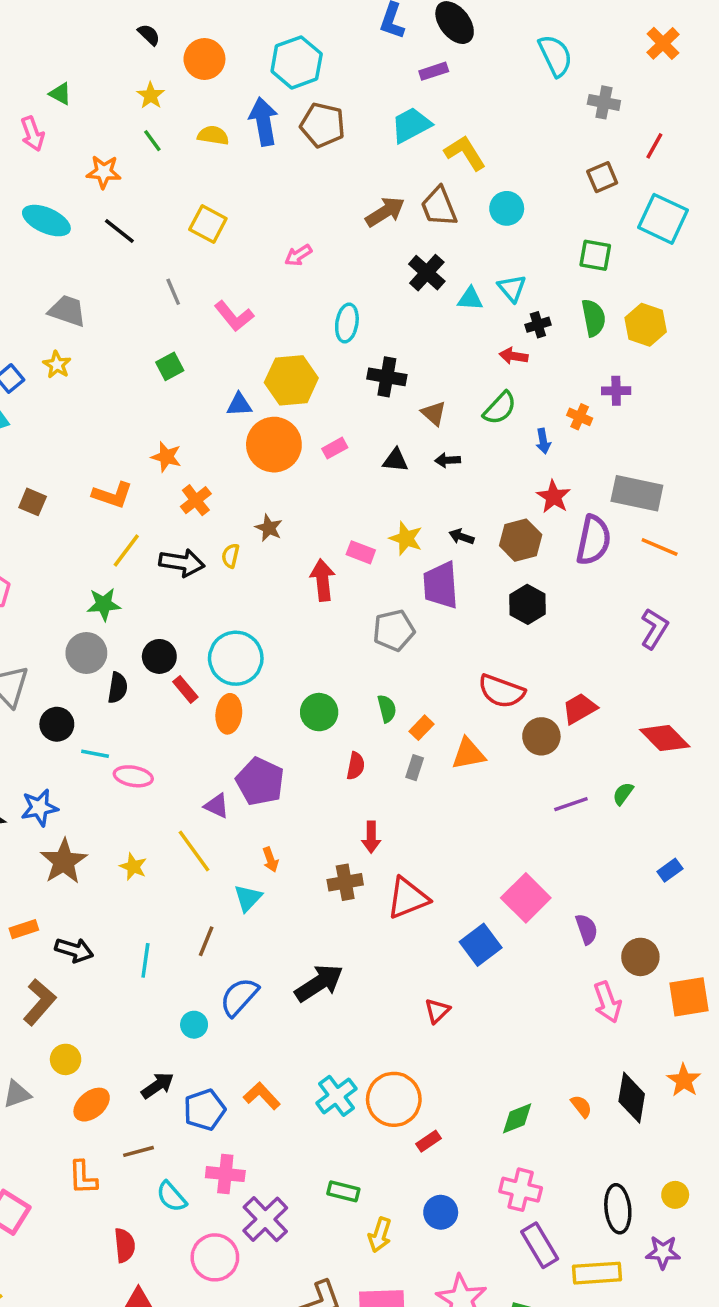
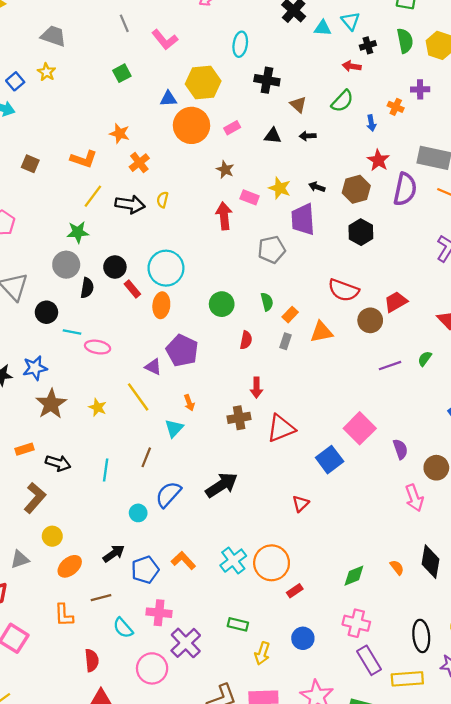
brown star: (269, 528) -> (225, 170), moved

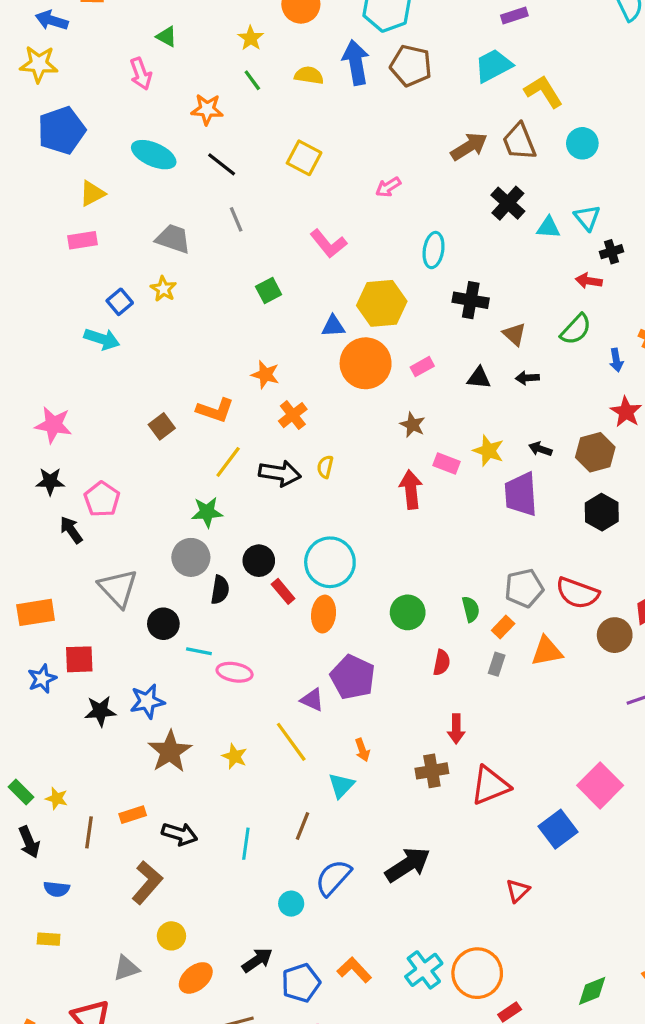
gray line: (124, 23) -> (236, 219), moved
brown square: (30, 164) -> (162, 426), moved, turned 30
gray pentagon: (272, 250) -> (524, 588), moved

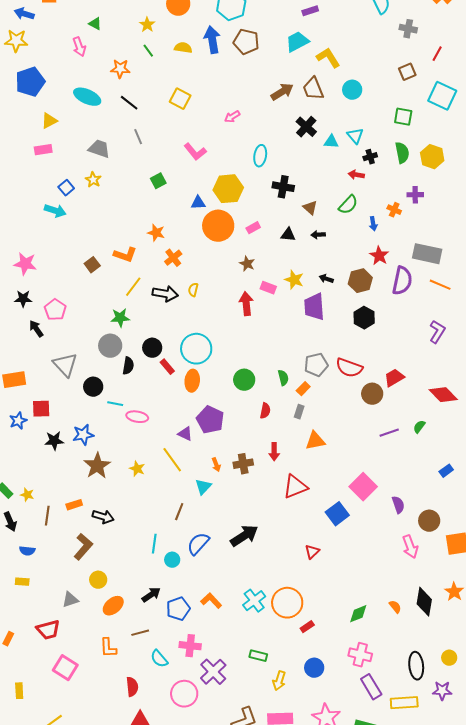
orange triangle: (547, 651) -> (315, 441), moved
brown cross: (432, 771) -> (243, 464), moved
cyan line: (246, 844) -> (154, 544), moved

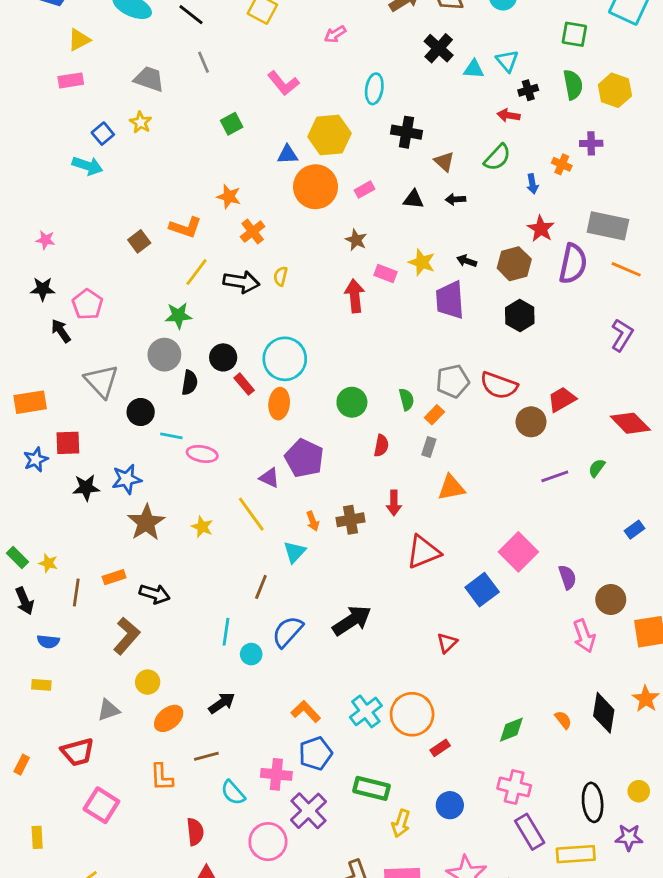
pink star: (25, 264) -> (45, 240), size x0.6
blue pentagon: (178, 609) -> (316, 753), moved
green rectangle: (258, 656) -> (371, 788), size x1.4

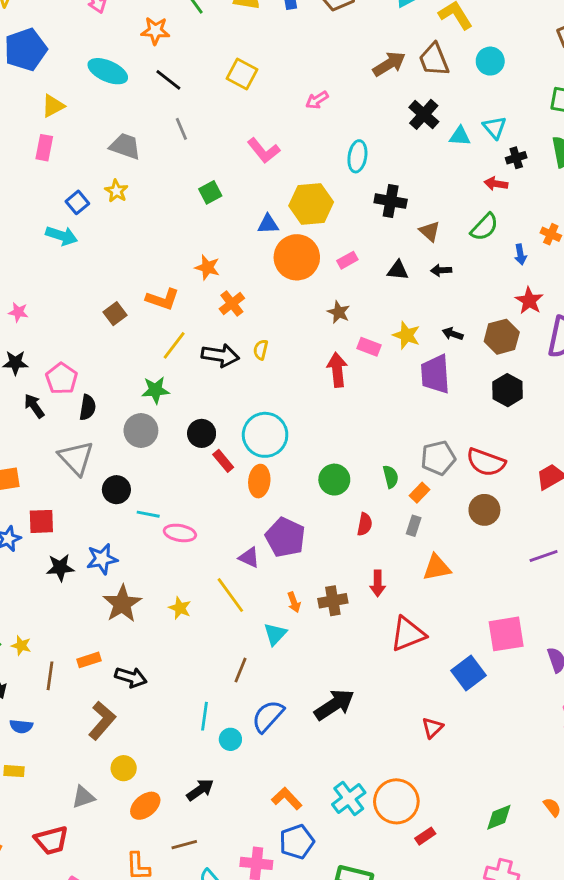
pink rectangle: (71, 80) -> (44, 148), turned -70
black semicircle: (190, 383) -> (88, 407), moved
brown circle: (531, 422) -> (484, 510), moved
pink square: (518, 552) -> (506, 634), turned 36

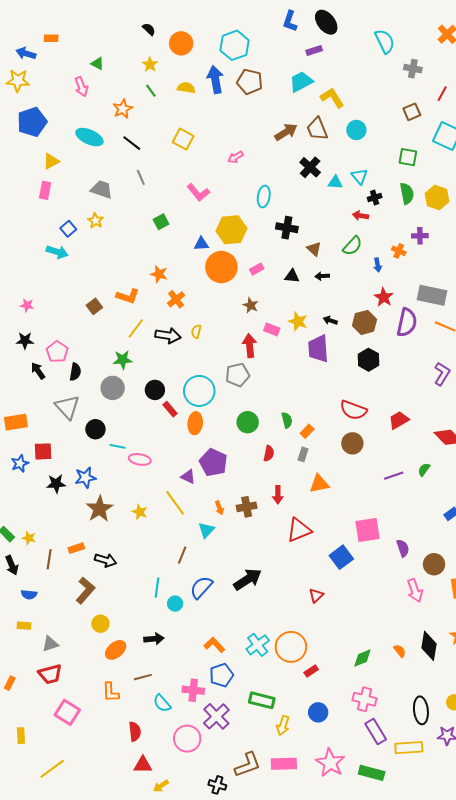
orange star: (155, 31) -> (123, 109), turned -30
gray pentagon: (438, 458) -> (238, 375), moved
black arrow: (200, 790) -> (154, 639), turned 30
gray triangle: (83, 797) -> (50, 644), moved

